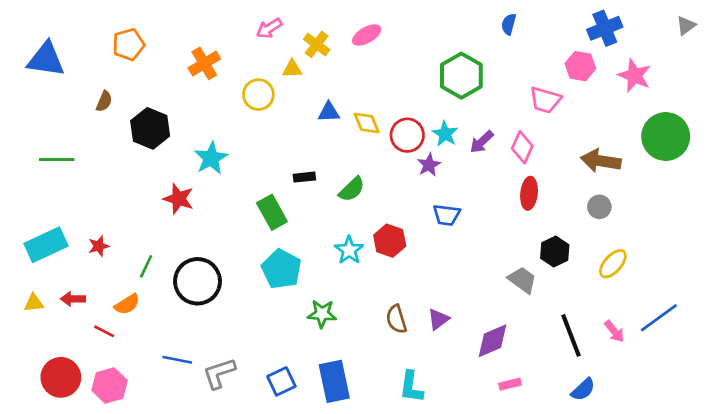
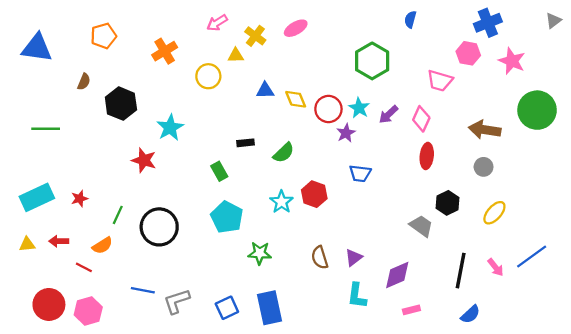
green rectangle: (272, 212) -> (219, 171), size x0.7
black line: (571, 335) -> (461, 271), turned 32
cyan L-shape: (411, 387) -> (357, 296), moved

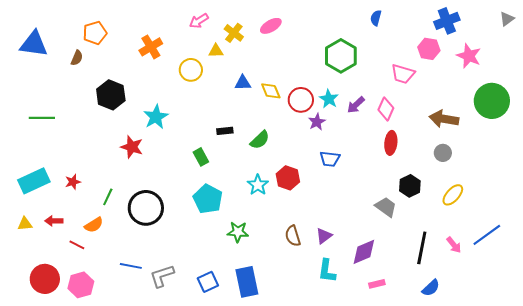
brown semicircle: (84, 82) -> (77, 58), moved

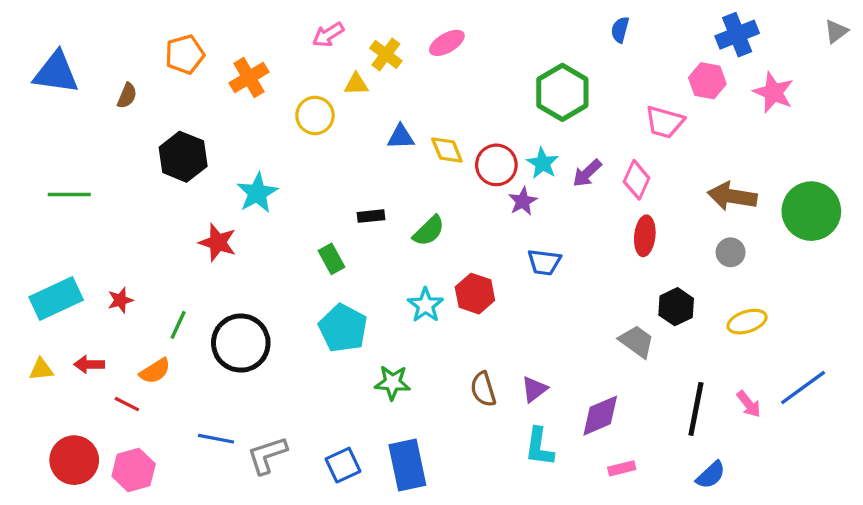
orange pentagon: (95, 33) -> (185, 54), moved
green circle: (492, 101) -> (811, 211), moved
yellow ellipse: (453, 195) -> (747, 322), turned 30

